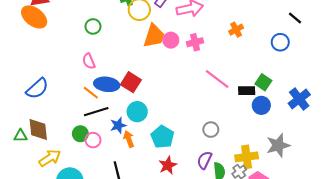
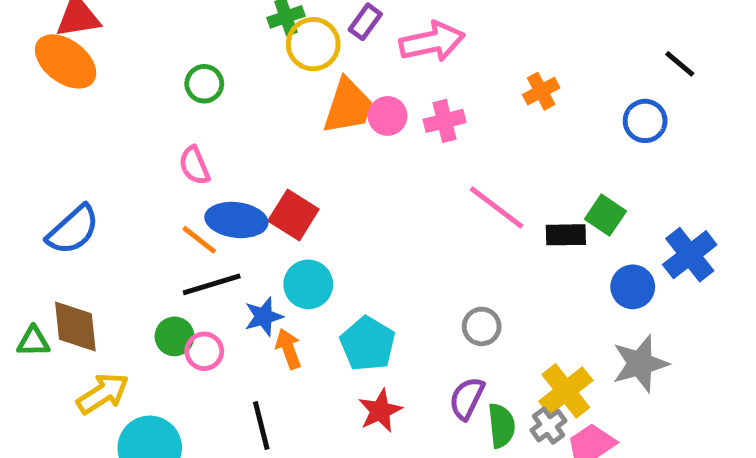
blue circle: (261, 105) -> (633, 287), moved
yellow cross: (247, 157) -> (566, 391), turned -30

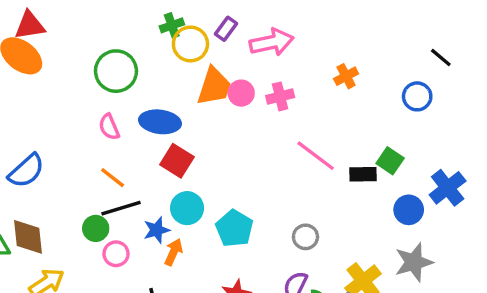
green circle: (204, 84) -> (116, 71), size x1.6
blue ellipse: (236, 220) -> (160, 122), moved
green circle: (175, 336) -> (96, 228), moved
cyan pentagon: (368, 344) -> (234, 228), moved
orange arrow: (288, 349) -> (174, 252), turned 44

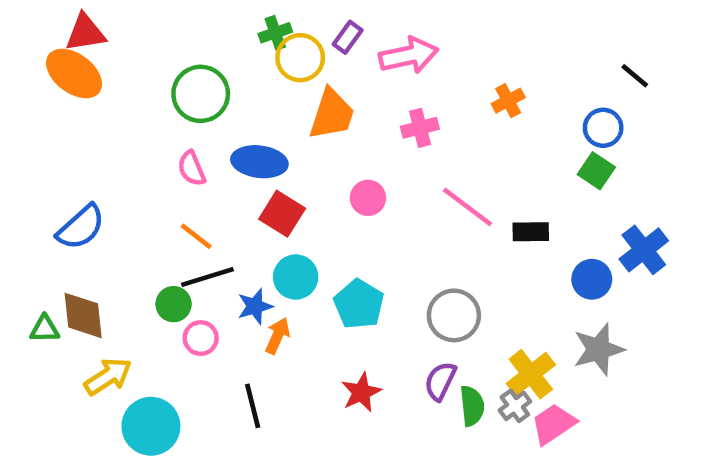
pink circle: (241, 93) -> (368, 198), moved
green square: (390, 161) -> (596, 171), moved
gray circle: (305, 237) -> (454, 315), size x1.5

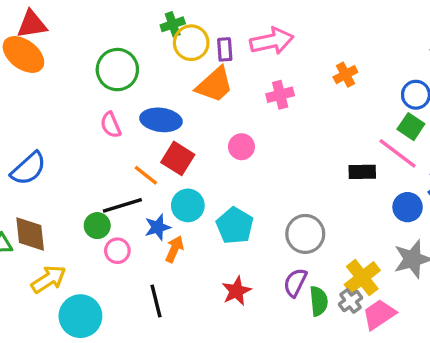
purple rectangle: (348, 37) -> (225, 49), moved, turned -40
orange trapezoid: (332, 114) -> (215, 85), turned 30
pink line: (467, 207) -> (397, 153), moved
orange line: (196, 236) -> (146, 175), moved

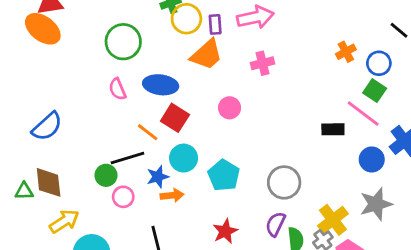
orange cross: (345, 75) -> (346, 52), moved
orange arrow: (174, 249) -> (172, 195), turned 60

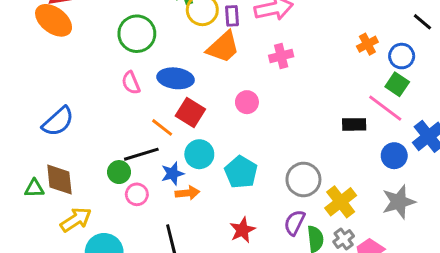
yellow cross: (333, 220) -> (341, 202), moved

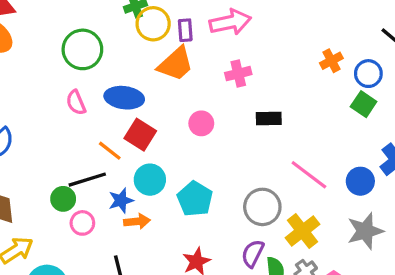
pink line: (385, 108) -> (309, 175), moved
black rectangle: (354, 124) -> (269, 119), moved

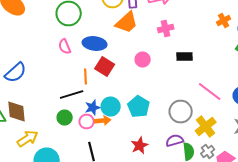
orange line: (110, 151) -> (86, 76), turned 49
cyan circle: (150, 180) -> (111, 106), moved
green circle: (63, 199) -> (65, 118), moved
pink circle: (82, 223) -> (87, 122), moved
purple semicircle: (253, 253) -> (175, 140), turned 48

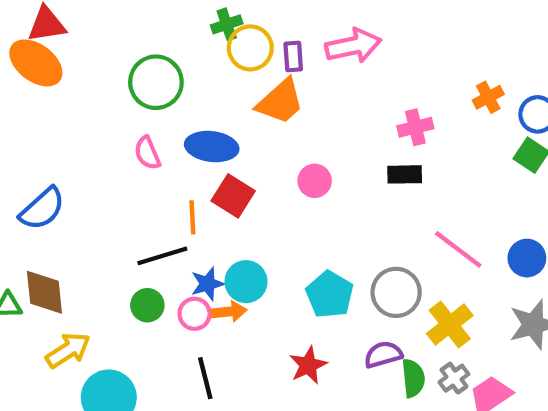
pink cross: (166, 28) -> (415, 127), moved
cyan pentagon: (139, 106) -> (330, 294), moved

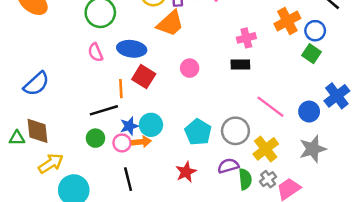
orange cross: (488, 97) -> (287, 21), size x1.5

